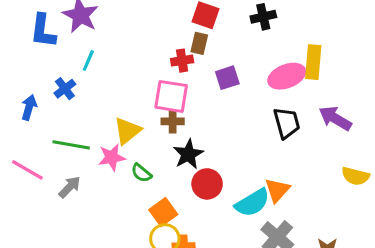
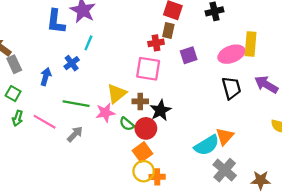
brown cross: (173, 121) -> (140, 101), moved
red circle: (207, 184) -> (146, 128), moved

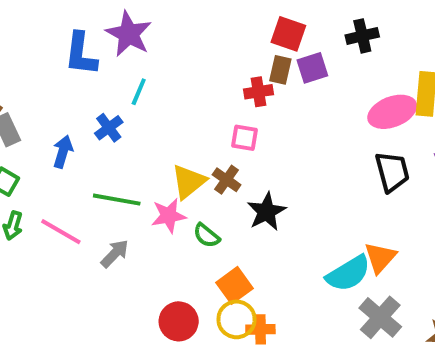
purple square: (189, 55) -> (312, 68), moved
pink square: (148, 69) -> (244, 138), size x0.6
brown cross: (140, 101) -> (227, 180), moved, turned 35
red circle: (146, 128) -> (179, 321), moved

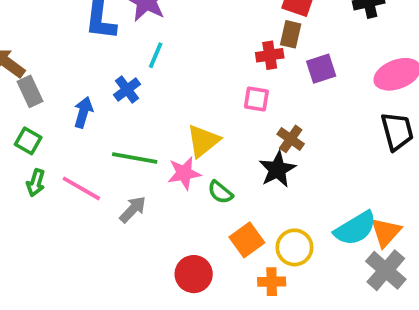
purple square: (312, 68) -> (321, 69), moved
brown cross: (227, 180) -> (291, 139), moved
orange triangle: (380, 258) -> (386, 232), moved
yellow circle: (237, 319) -> (294, 247), moved

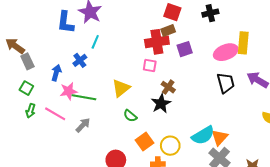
brown rectangle: (291, 34) -> (168, 31), turned 56
red cross: (270, 55) -> (157, 42), size x1.6
pink star: (184, 173) -> (69, 91), moved

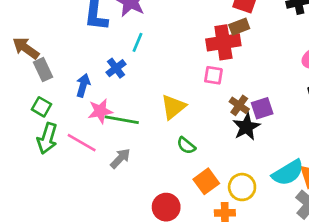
purple square: (185, 49) -> (262, 108), moved
black star: (161, 103) -> (246, 127), moved
green arrow: (31, 111) -> (47, 138), size x1.5

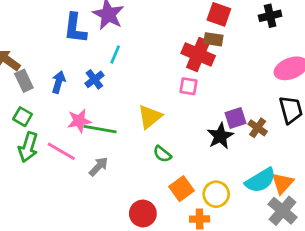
brown rectangle: (239, 27) -> (213, 39), turned 30
red cross: (223, 42) -> (198, 54), turned 32
blue arrow: (83, 85) -> (58, 82), moved
brown cross: (239, 105) -> (258, 128), moved

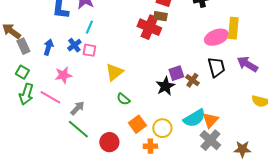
pink square: (188, 86) -> (89, 50), moved
green line: (100, 129) -> (78, 129), moved, turned 30

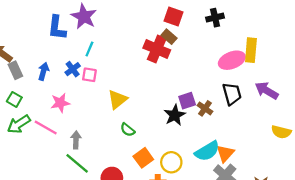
brown rectangle: (160, 16) -> (169, 37), turned 32
green arrow: (26, 94) -> (19, 124), turned 40
gray arrow: (77, 108) -> (76, 140), turned -42

